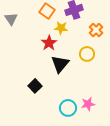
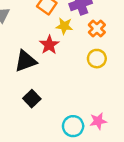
orange cross: (96, 30) -> (97, 29), moved
black triangle: (60, 64) -> (26, 61), moved, turned 30

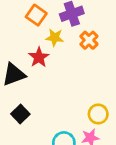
yellow circle: (97, 59) -> (98, 114), moved

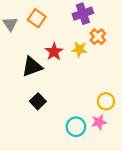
orange square: (36, 15) -> (37, 18), moved
yellow star: (55, 38) -> (79, 49), moved

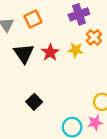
orange square: (37, 18) -> (33, 19), turned 30
black triangle: (32, 67) -> (24, 54), moved, turned -45

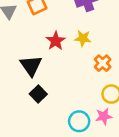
orange cross: (94, 37) -> (103, 63), moved
black triangle: (24, 54) -> (31, 66), moved

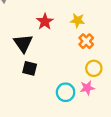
yellow star: (83, 38) -> (78, 20), moved
black square: (38, 94) -> (30, 68), turned -32

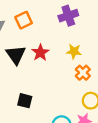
black triangle: (23, 43) -> (16, 55), moved

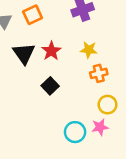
orange cross: (83, 73) -> (99, 73), turned 32
black square: (25, 101) -> (50, 86), moved, turned 32

